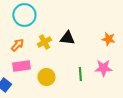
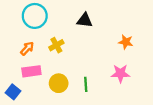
black triangle: (67, 38) -> (85, 20), moved
green line: (80, 74) -> (86, 84), moved

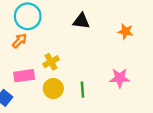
orange star: (126, 42) -> (126, 31), moved
yellow cross: (56, 45) -> (51, 62), moved
orange arrow: (27, 48) -> (20, 41), moved

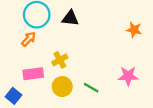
black triangle: (81, 21) -> (70, 18), moved
green line: (82, 90) -> (91, 88), turned -56

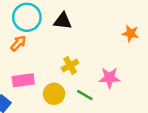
yellow cross: (60, 60) -> (70, 65), moved
pink star: (128, 76) -> (110, 78), moved

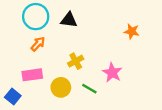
orange arrow: (18, 43) -> (38, 44), moved
pink star: (110, 78) -> (112, 73), turned 30

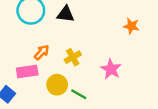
orange arrow: (38, 44) -> (42, 52), moved
green line: (89, 89) -> (79, 94), moved

